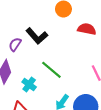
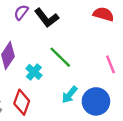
purple semicircle: (15, 44) -> (21, 12), moved

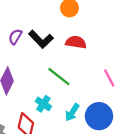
red semicircle: (103, 14) -> (76, 42), moved
cyan cross: (34, 72) -> (43, 104), moved

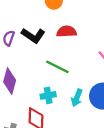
cyan cross: (43, 104) -> (48, 95), turned -32

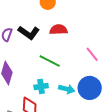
cyan arrow: (77, 98) -> (67, 89), turned -98

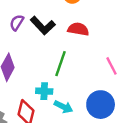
green line: (50, 61) -> (60, 64), turned 70
cyan arrow: (67, 89) -> (63, 107), moved

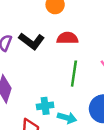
green line: (60, 64) -> (74, 74), moved

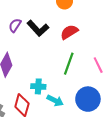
red semicircle: (67, 38) -> (69, 32), turned -42

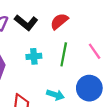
cyan cross: (38, 86) -> (34, 56), moved

